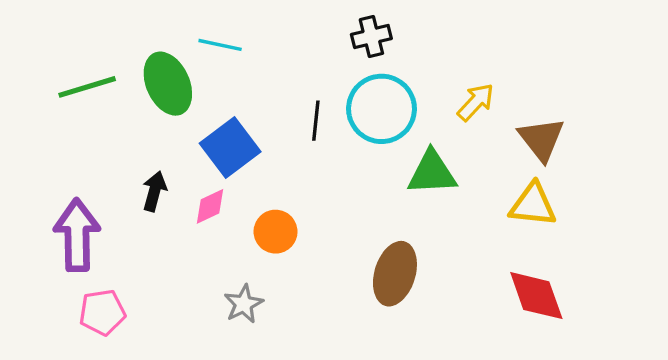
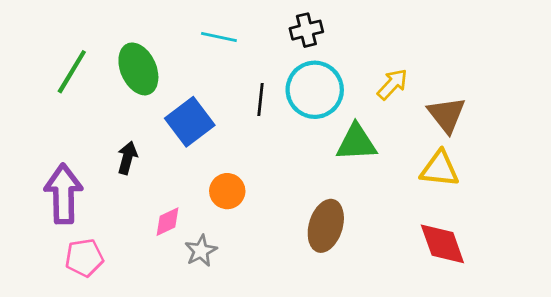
cyan line: (220, 45) -> (219, 37), moved
green line: (87, 87) -> (72, 72), turned -42
pink diamond: (210, 206) -> (168, 222), moved

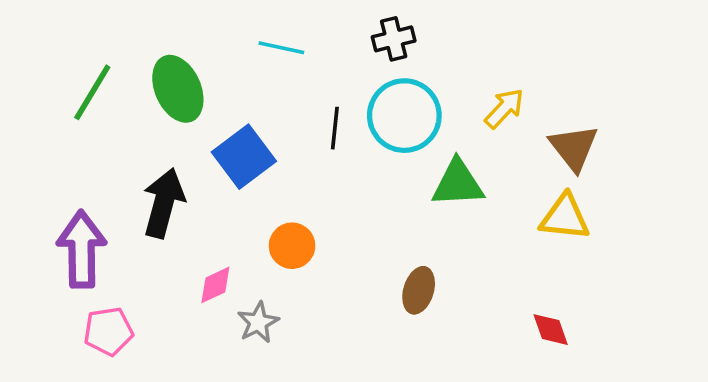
black arrow: (127, 158) -> (164, 203), size x1.6
brown ellipse: (326, 226) -> (419, 290), size x0.7
red diamond: (442, 244) -> (551, 330), moved, size x0.6

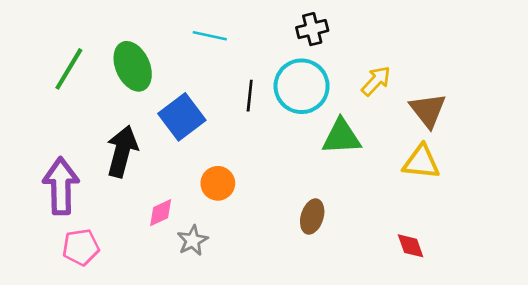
black cross: (394, 39) -> (312, 29), moved

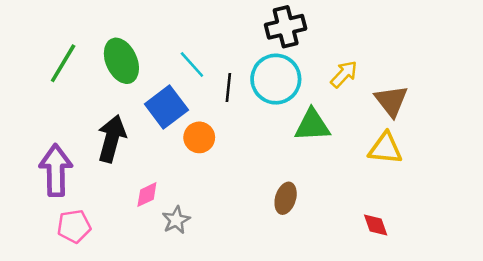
black cross: (312, 29) -> (286, 27), size x1.4
cyan line: (210, 36) -> (192, 64), moved, turned 36
orange circle: (218, 183) -> (199, 137), moved

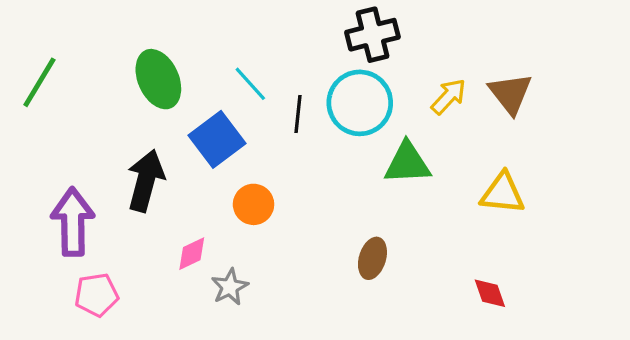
green line: (63, 63) -> (39, 82), moved
brown triangle: (391, 101) -> (510, 93), moved
orange circle: (199, 137) -> (254, 204), moved

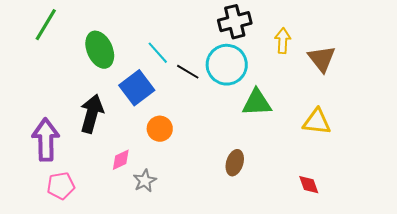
green line: (39, 82) -> (46, 25), moved
yellow arrow: (449, 97) -> (283, 41), moved, turned -40
black line: (298, 114) -> (188, 72), turned -65

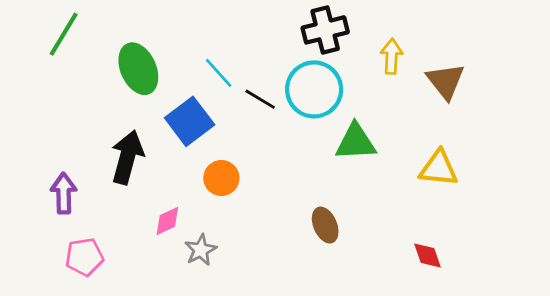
purple arrow: (46, 140) -> (64, 193), size x0.7
brown ellipse: (235, 163) -> (325, 225), turned -40

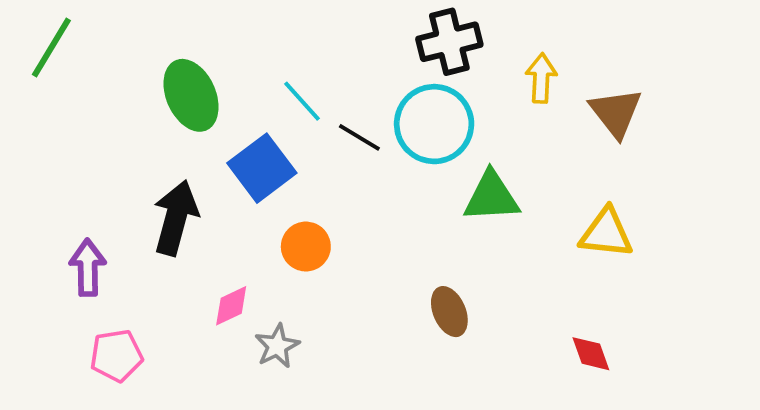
green line: (64, 34) -> (51, 47), moved

